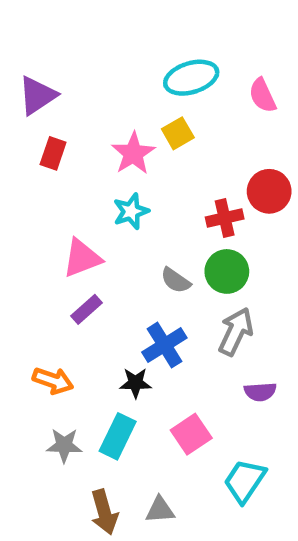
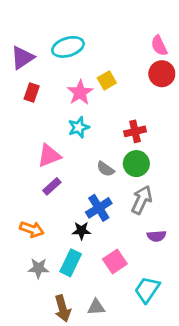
cyan ellipse: (191, 78) -> (68, 47), moved
pink semicircle: (262, 95) -> (159, 46), moved
red circle: (269, 191) -> (162, 74), moved

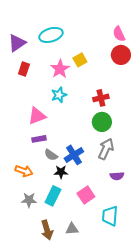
gray semicircle: (106, 169) -> (51, 155), moved
purple rectangle: (52, 186) -> (39, 139), turned 32
cyan trapezoid: (147, 290) -> (110, 216), turned -30

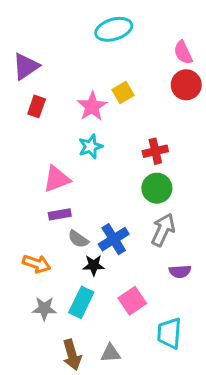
cyan ellipse: (51, 35) -> (114, 29), moved

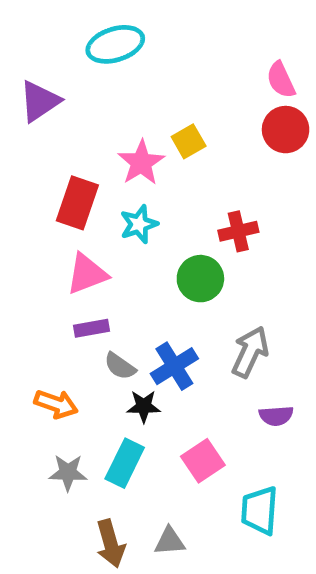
cyan ellipse: (114, 29) -> (115, 44), moved
red rectangle: (37, 106) -> (77, 203), moved, size x1.5
green circle: (157, 188) -> (200, 279), moved

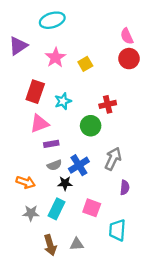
pink star: (141, 163) -> (55, 57), moved
purple rectangle: (92, 328) -> (51, 144), moved
gray semicircle: (120, 366) -> (54, 165), turned -56
purple semicircle: (276, 416) -> (125, 188), turned -80
pink square: (203, 461) -> (92, 208), turned -36

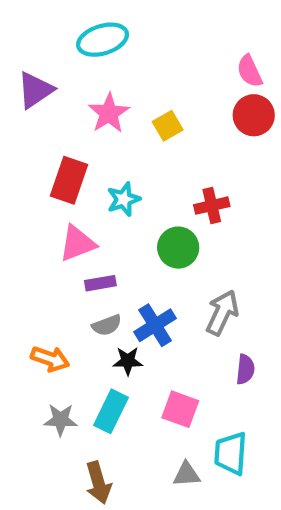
gray triangle: (77, 244) -> (187, 474), moved

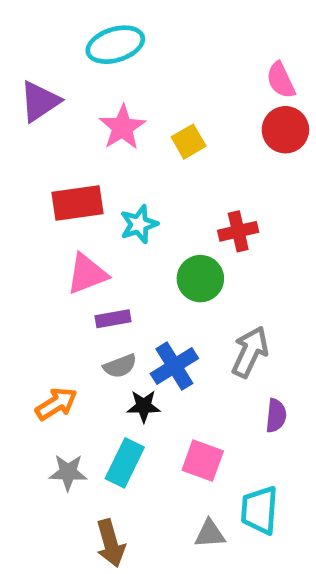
red rectangle: (69, 180) -> (77, 203), turned 63
orange arrow: (50, 359) -> (56, 404), turned -51

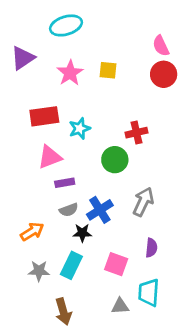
yellow square: (189, 142) -> (108, 70), moved, turned 36
purple semicircle: (276, 416) -> (151, 248), moved

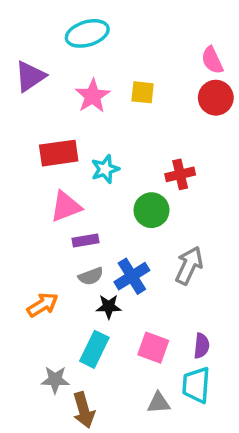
purple semicircle: (151, 248) -> (201, 346), moved
gray star: (39, 271) -> (55, 380), moved

